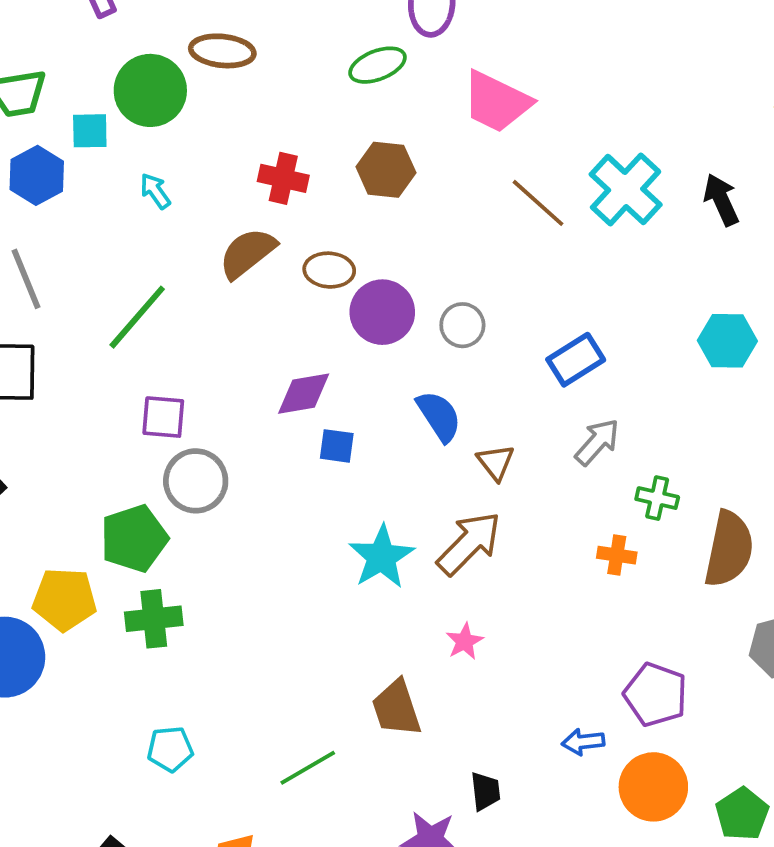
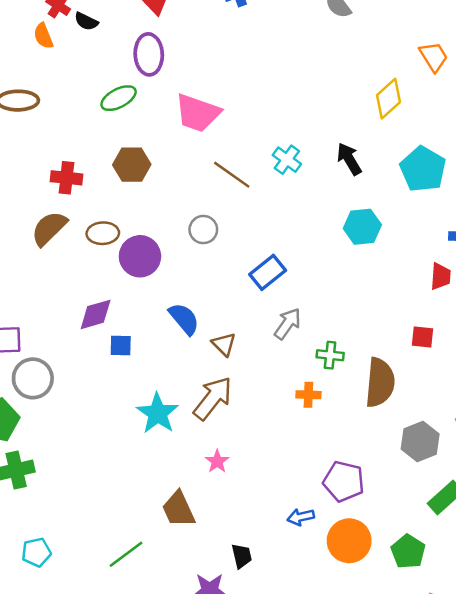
cyan cross: (626, 189) -> (287, 160), size x0.6
gray circle: (462, 325) -> (203, 230), moved
cyan hexagon: (727, 341) -> (362, 227), moved

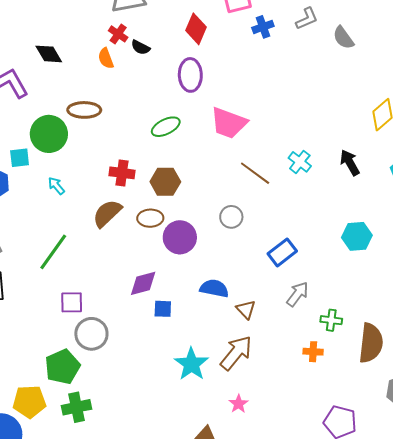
green ellipse: (119, 98) -> (166, 127), moved
brown hexagon: (132, 165) -> (165, 182), moved
cyan hexagon: (362, 227) -> (357, 236), moved
blue semicircle: (184, 319) -> (214, 288), turned -40

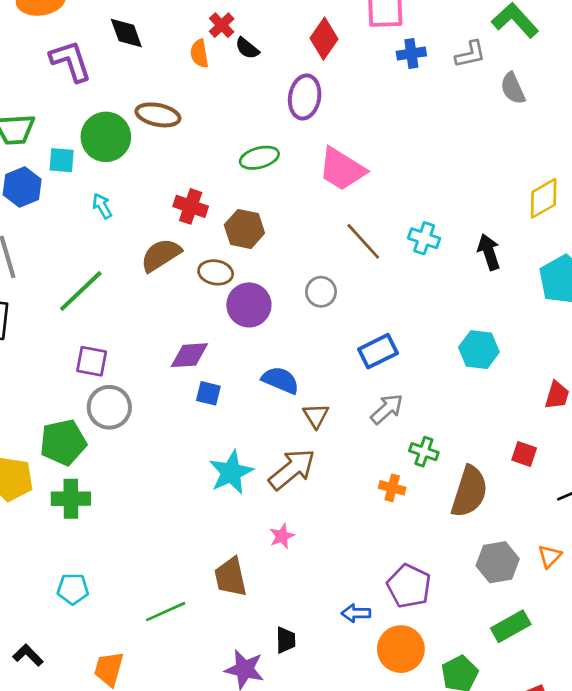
cyan cross: (300, 162) -> (424, 238), turned -30

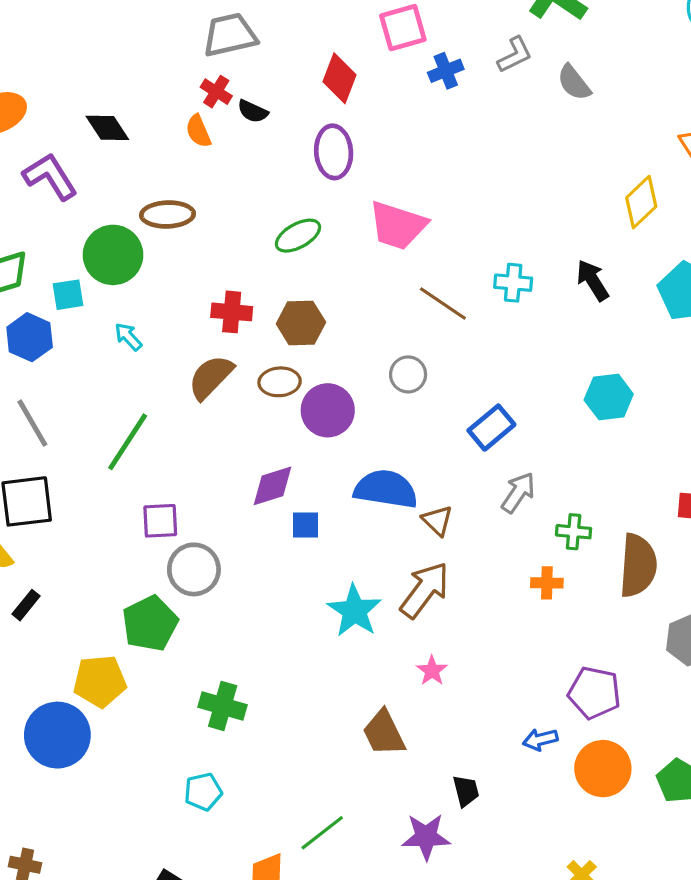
blue semicircle: (280, 380) -> (386, 489), size x1.4
green cross: (71, 499) -> (223, 706), moved, turned 30
green line: (166, 612) -> (322, 833), moved

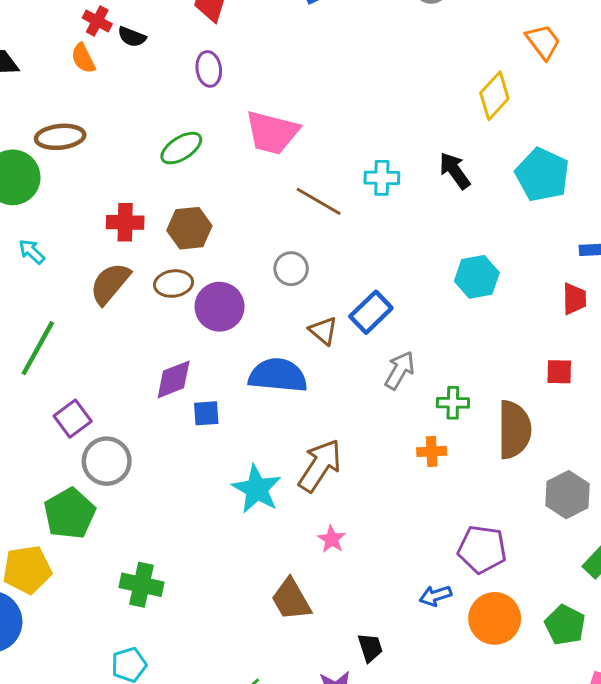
purple ellipse: (334, 152) -> (209, 69), size x0.7
purple square: (160, 521) -> (73, 419), turned -30
brown triangle: (437, 521) -> (323, 331), moved

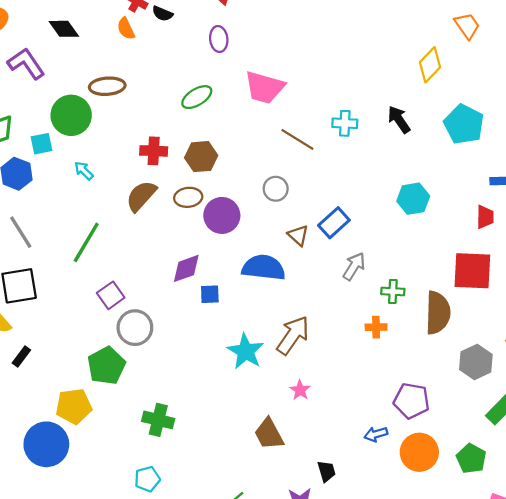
red square: (559, 372) -> (472, 271), size x2.0

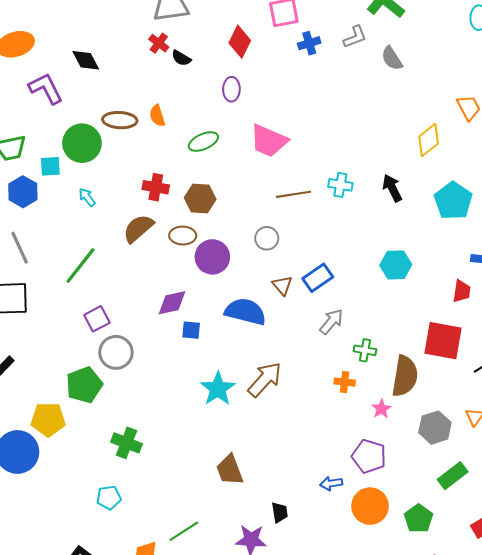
orange semicircle: (126, 29) -> (157, 116), moved
brown line: (297, 139) -> (294, 194), turned -48
pink star: (300, 390) -> (381, 409), moved

